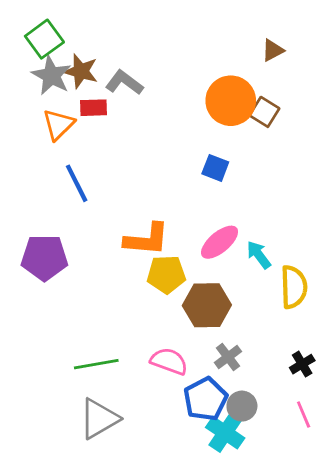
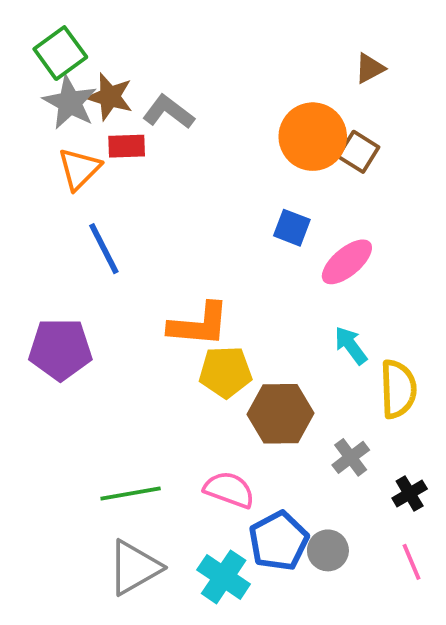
pink ellipse: (220, 242) -> (347, 262), moved
gray cross: (228, 357) -> (351, 457), moved
cyan cross: (225, 433) -> (224, 577), moved

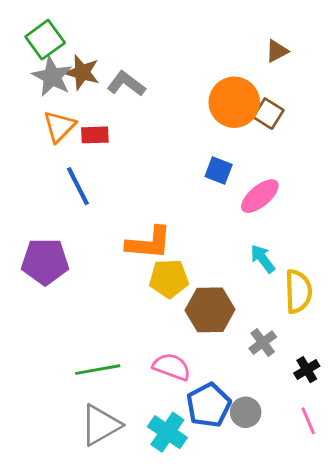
red rectangle: (127, 146) -> (95, 135), moved

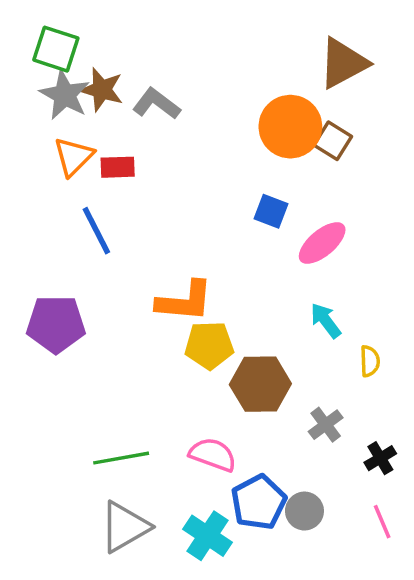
green square: (45, 40) -> (56, 49), turned -36
brown triangle: (277, 51) -> (343, 63), size x1.8
yellow semicircle: (298, 291) -> (370, 361), size x0.6

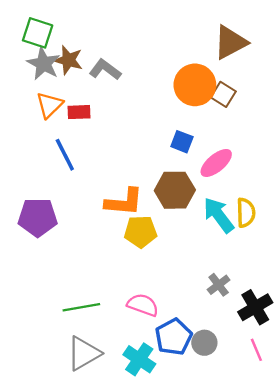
cyan arrow: (326, 321) -> (219, 215), size x1.5
yellow semicircle: (370, 361) -> (246, 213), moved, size x1.4
brown hexagon: (260, 384) -> (175, 190), moved
black cross: (380, 458) -> (255, 307), size x1.6

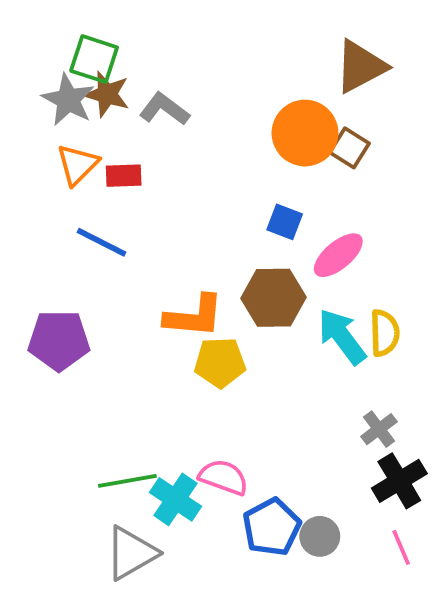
green square: (38, 33) -> (94, 59), moved
blue line: (65, 155) -> (101, 242), turned -36
gray cross: (219, 285) -> (379, 429), moved
cyan cross: (139, 359) -> (175, 499), moved

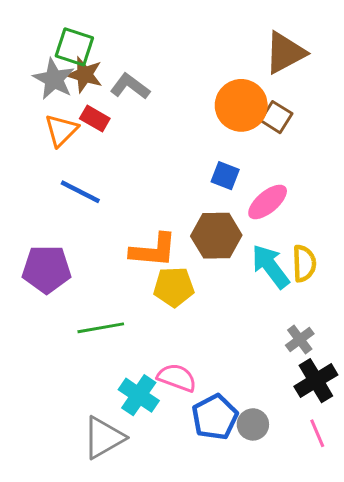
red rectangle: (124, 176) -> (95, 119), moved, turned 32
green line: (127, 481) -> (101, 328), moved

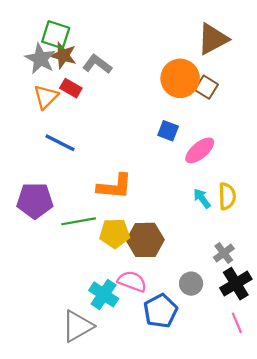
brown hexagon: (216, 236) -> (145, 240), moved
cyan arrow: (270, 266) -> (202, 198), size x0.6
yellow pentagon: (174, 287) -> (115, 233), moved
green line: (101, 328) -> (79, 221), moved
gray circle: (253, 424) -> (191, 284), moved

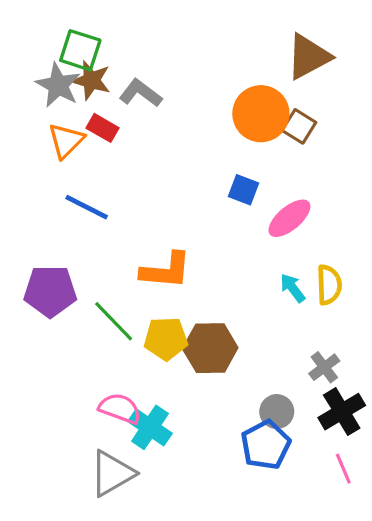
green line: (79, 221) -> (114, 321), turned 56
pink semicircle: (132, 281) -> (120, 408), moved
blue pentagon: (160, 311) -> (266, 445), moved

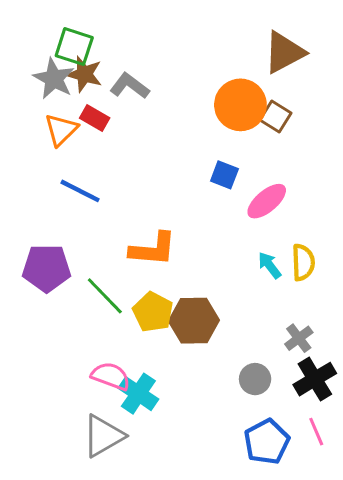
yellow pentagon: (166, 339) -> (153, 312), turned 30
blue pentagon: (266, 445) -> (267, 442), moved

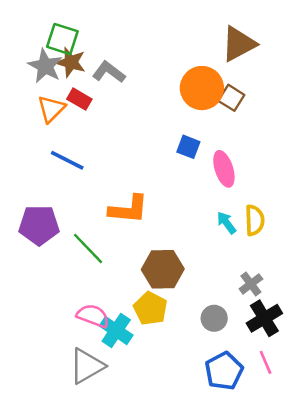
pink ellipse: (267, 201) -> (224, 169), turned -68
yellow pentagon: (153, 312) -> (150, 308), moved

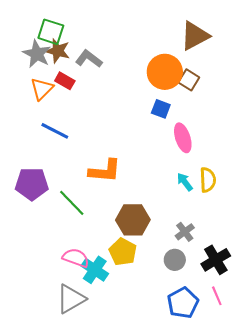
blue square: (188, 147) -> (161, 109), moved
gray cross: (251, 284) -> (185, 232), moved

